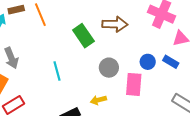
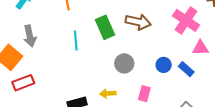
cyan line: (57, 71) -> (76, 40), moved
pink rectangle: (134, 84) -> (144, 94), moved, size x0.7

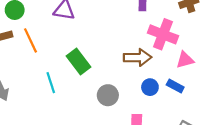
brown arrow: (138, 22) -> (137, 57), moved

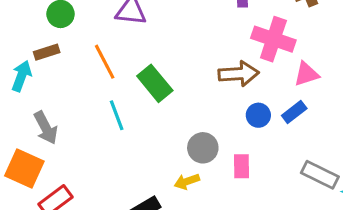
orange line: (31, 40) -> (105, 62), moved
blue rectangle: (175, 86) -> (294, 112), turned -63
gray circle: (108, 95) -> (203, 148), moved

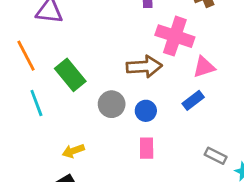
blue circle: (258, 115) -> (146, 111), moved
gray circle: (203, 148) -> (112, 104), moved
gray rectangle: (320, 175) -> (216, 156), size x0.7
yellow arrow: (187, 181) -> (73, 151), moved

